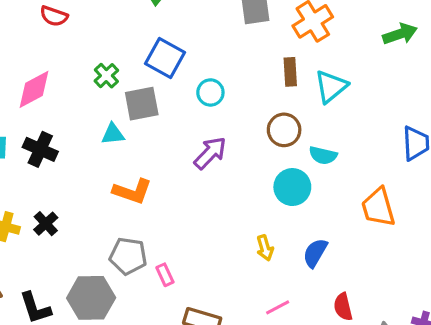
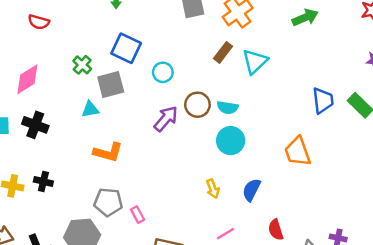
brown rectangle: (290, 72) -> (223, 52), turned 45
brown circle: (284, 130) -> (197, 105), moved
cyan semicircle: (323, 155) -> (228, 107), moved
black cross: (46, 224) -> (43, 181), turned -30

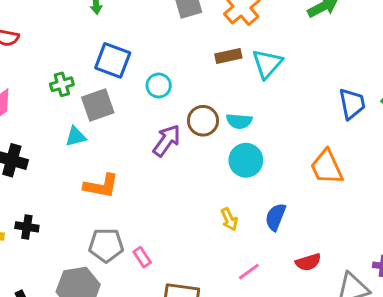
brown rectangle: (223, 52) -> (228, 56), turned 45
green cross: (82, 65) -> (62, 84), turned 36
red semicircle: (276, 230) -> (308, 262), turned -85

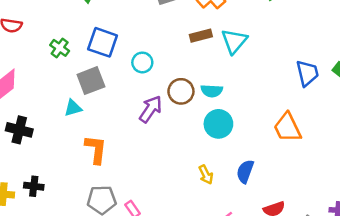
green cross: (62, 84) -> (60, 48), moved, turned -36
orange L-shape: (101, 186) -> (96, 149), turned -92

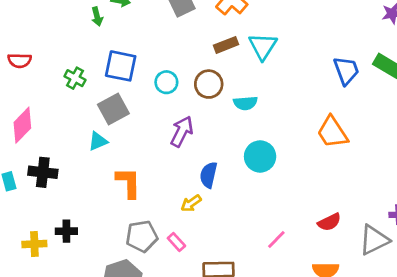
brown circle: (181, 91) -> (209, 84), moved
cyan circle: (218, 124) -> (260, 156), moved
blue semicircle: (245, 171) -> (209, 175), moved
yellow arrow: (206, 175) -> (191, 203), moved, turned 90

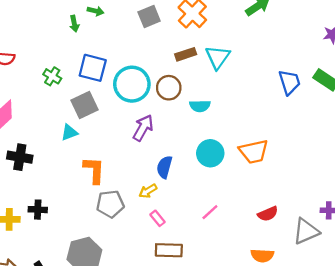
cyan circle: (166, 82) -> (132, 84), size x1.8
orange trapezoid: (332, 132) -> (254, 152), moved, turned -72
gray pentagon: (142, 236) -> (110, 204), moved
pink line: (276, 239) -> (210, 212), moved
pink rectangle: (176, 242) -> (158, 218), moved

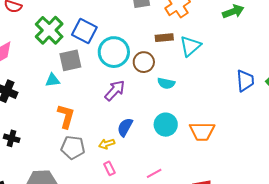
green cross: (52, 76) -> (49, 30), size x1.8

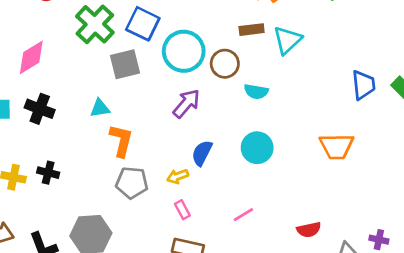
cyan triangle: (53, 80) -> (100, 108), moved
orange trapezoid: (202, 131) -> (337, 146), moved

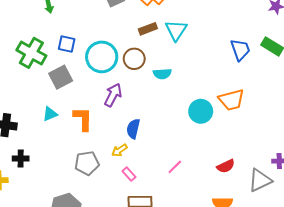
blue square: (143, 24) -> (67, 44), size x0.7
orange L-shape: (121, 141) -> (83, 119), moved
cyan circle: (257, 148) -> (201, 111), moved
black cross: (48, 173) -> (21, 159), moved

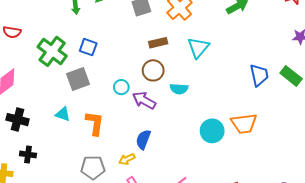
brown rectangle: (148, 29) -> (158, 43), moved
cyan circle: (102, 57) -> (121, 87), moved, size x0.5
purple arrow: (113, 95) -> (144, 100), moved, turned -95
cyan triangle: (50, 114) -> (63, 114), turned 35

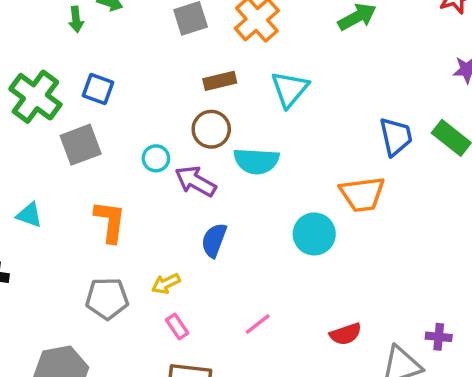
cyan semicircle: (179, 89) -> (256, 161), size x1.4
cyan triangle: (63, 114) -> (29, 215), moved
orange trapezoid: (244, 124) -> (362, 194), moved
blue semicircle: (143, 139) -> (214, 240), moved

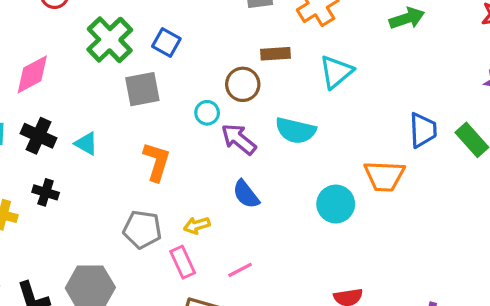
brown circle: (211, 129) -> (243, 84), moved
blue semicircle: (214, 240) -> (246, 194), turned -68
pink line: (258, 324) -> (240, 270), moved
pink rectangle: (177, 327) -> (183, 262), moved, size x1.4

